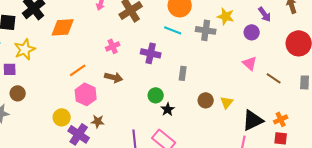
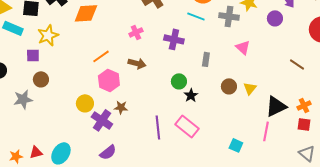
pink triangle: (250, 63) -> (243, 47), moved

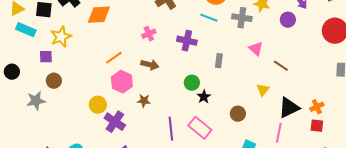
brown line: (297, 64) -> (281, 66), moved
brown circle: (229, 86) -> (238, 114), moved
brown star: (121, 107) -> (144, 101), moved

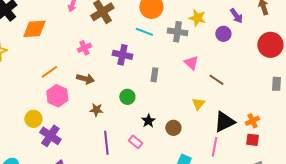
black star: (204, 97) -> (148, 121), moved
brown star: (144, 101) -> (96, 110), moved
pink rectangle: (200, 128) -> (135, 142), size x0.6

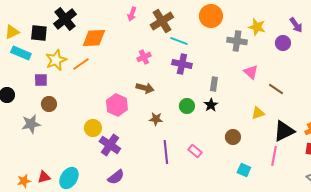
cyan line: (144, 32) -> (179, 41), moved
orange line: (49, 72) -> (81, 64), moved
yellow triangle: (198, 104) -> (258, 113), turned 32
black star: (148, 121) -> (211, 105), moved

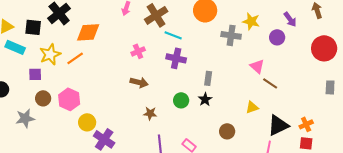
pink triangle: (251, 72) -> (257, 66), moved
pink hexagon: (117, 105) -> (69, 99), moved

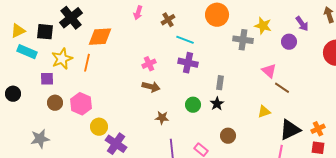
brown cross: (156, 15) -> (168, 20), size x0.6
pink cross: (138, 51) -> (149, 64), moved
orange line: (75, 58) -> (87, 63), turned -42
gray star: (25, 118) -> (40, 139), moved
brown circle: (227, 131) -> (228, 136), moved

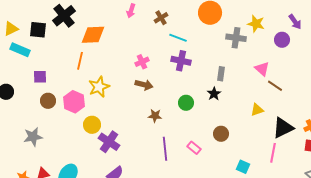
yellow star: (62, 59) -> (99, 87), moved
gray rectangle: (220, 83) -> (221, 74), moved
black star: (217, 104) -> (214, 94), moved

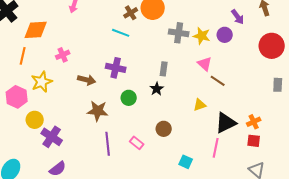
brown cross: (161, 18) -> (131, 13), moved
yellow star: (256, 24) -> (202, 36), moved
purple cross: (181, 61) -> (116, 68), moved
pink cross: (142, 62) -> (63, 55), moved
brown star: (155, 116) -> (98, 111), size x1.5

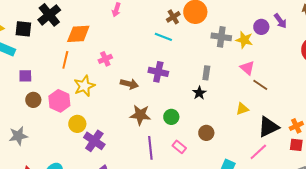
purple circle: (225, 35) -> (261, 27), moved
green circle: (129, 98) -> (171, 117), moved
pink line: (216, 148) -> (258, 152), turned 36

